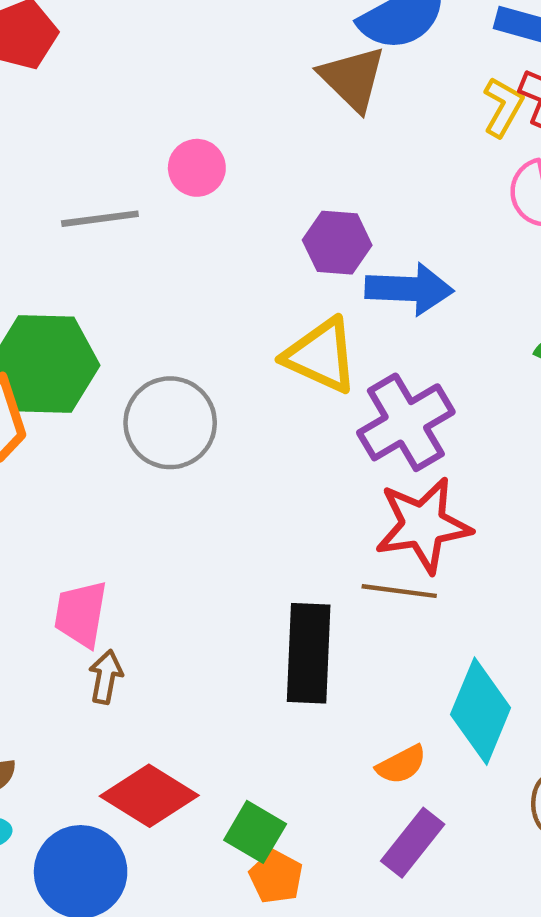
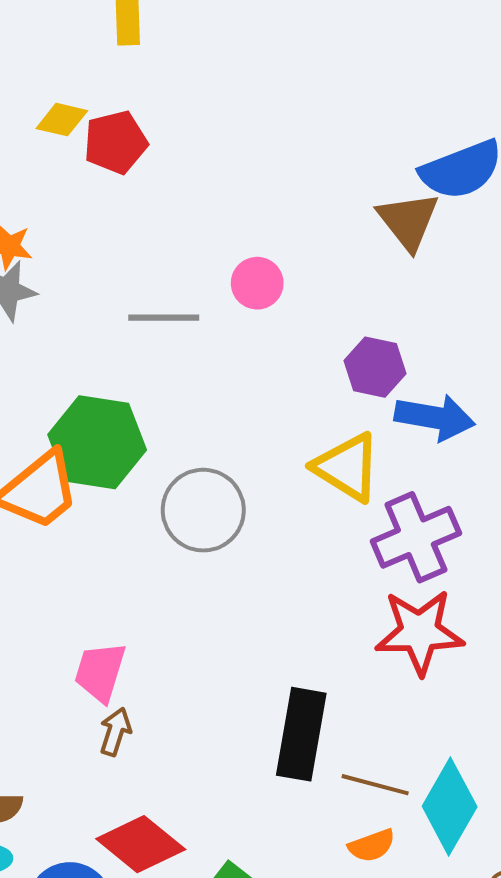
brown line: (399, 591) -> (375, 785), moved

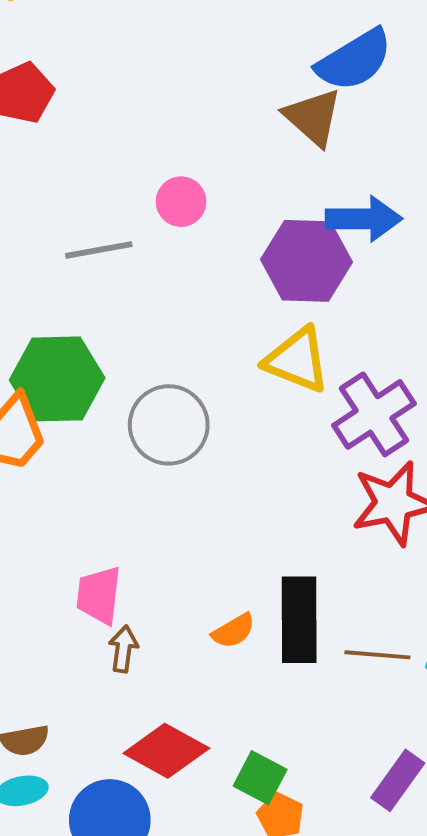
purple hexagon: (375, 367) -> (307, 261), size x1.5
blue arrow: (435, 417) -> (364, 219), moved
orange semicircle: (372, 846) -> (233, 631), moved

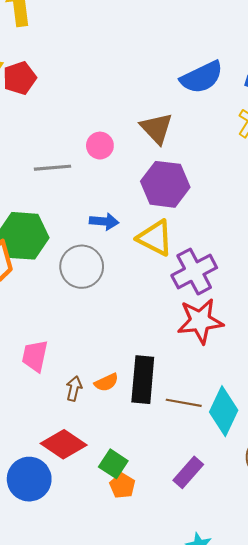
brown triangle: (313, 117) -> (157, 128), moved
blue arrow: (364, 219) -> (104, 221), moved, size x0.7
brown arrow: (123, 649) -> (74, 389), moved

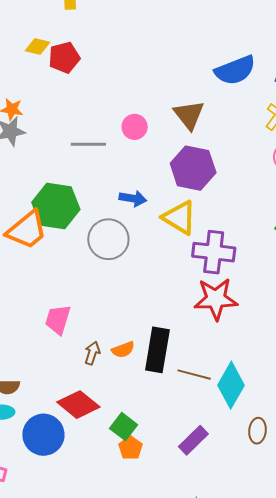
purple cross: (194, 272) -> (214, 252), turned 30

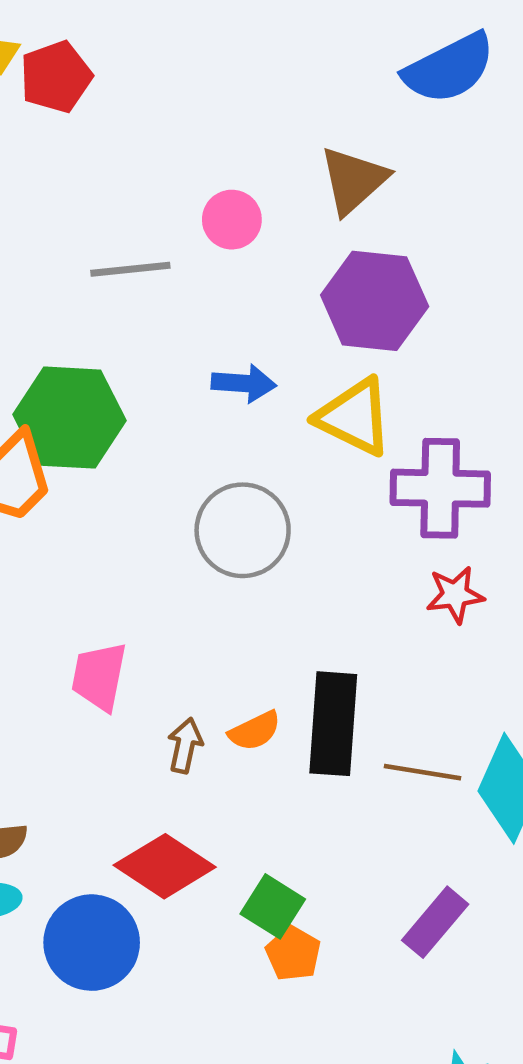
brown triangle: (189, 115) -> (353, 180), turned 32
gray circle: (108, 239) -> (243, 530), moved
red star: (216, 299) -> (455, 595), size x0.6

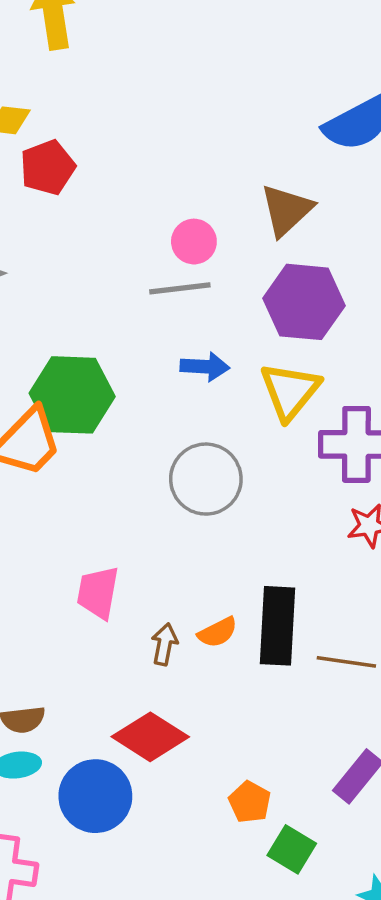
red pentagon: (56, 77) -> (48, 167), moved
gray line: (130, 269) -> (180, 288), moved
yellow triangle: (354, 417) -> (290, 391), turned 44
green square: (273, 906) -> (292, 849), moved

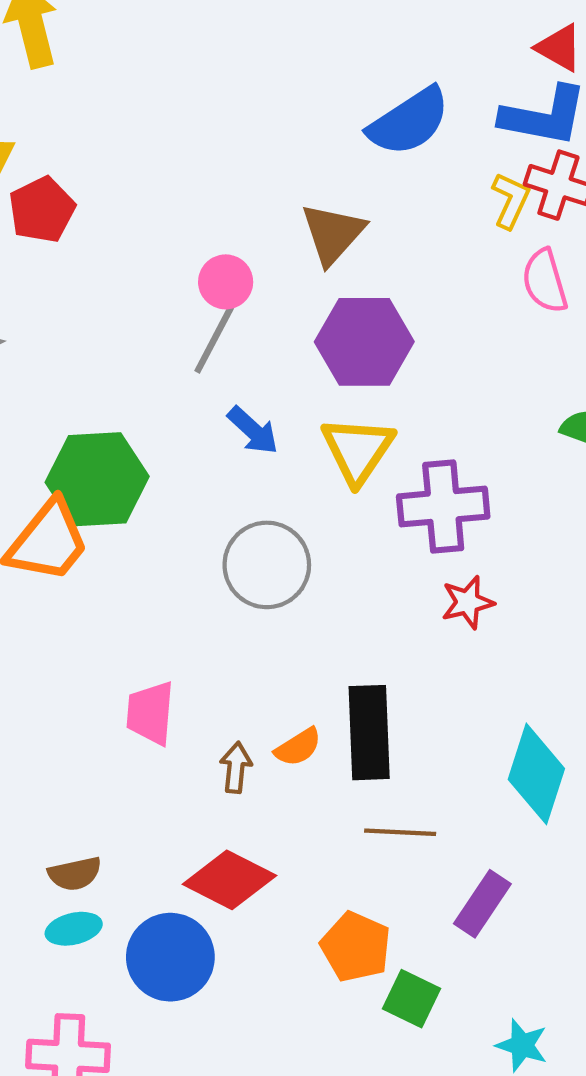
gray line: (180, 288) -> (214, 340), turned -50
blue arrow: (205, 367) -> (253, 430), turned 45
brown line: (346, 662) -> (400, 832), moved
orange pentagon: (250, 802) -> (356, 947), size x1.4

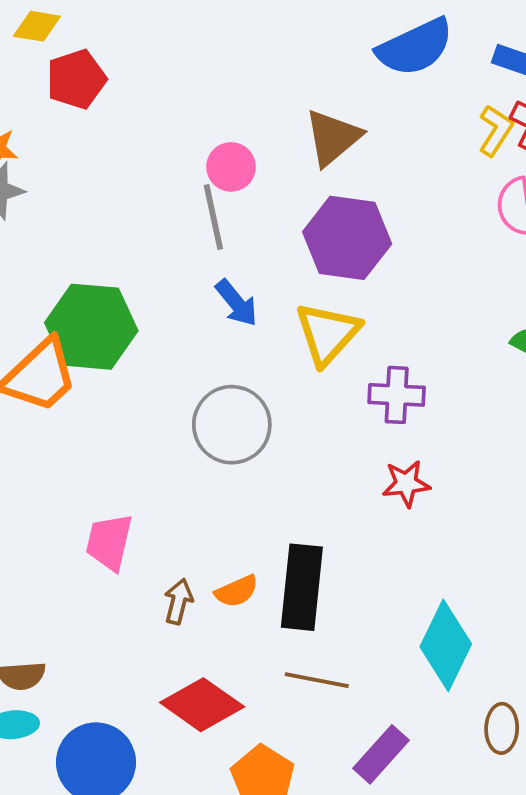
gray line: (214, 340) -> (213, 217), turned -48
purple cross: (443, 506) -> (397, 395), size x0.7
red diamond: (229, 880) -> (202, 705), moved

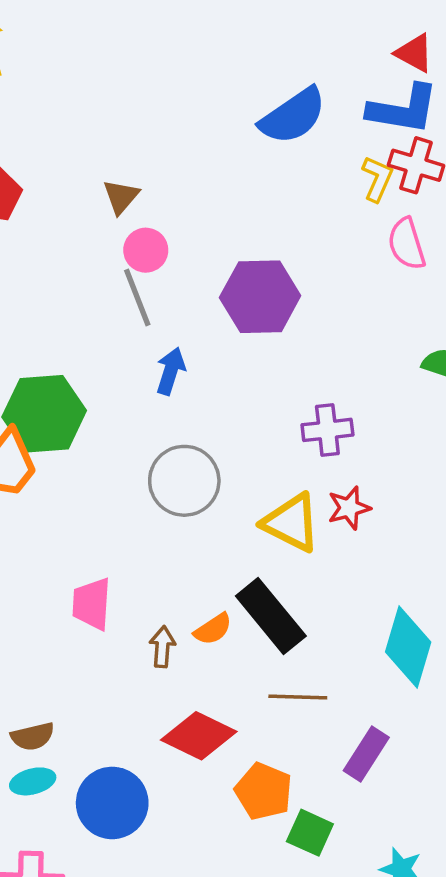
brown triangle: (333, 137) -> (121, 197), moved, size x0.7
blue arrow: (237, 303) -> (171, 371), turned -114
yellow triangle: (327, 334) -> (291, 523), moved, turned -36
black rectangle: (302, 587) -> (271, 616), turned -36

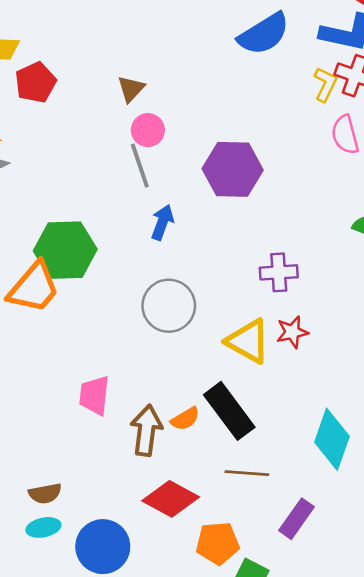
brown arrow: (162, 647) -> (146, 430), size x1.6
orange pentagon: (264, 791) -> (218, 543), turned -30

